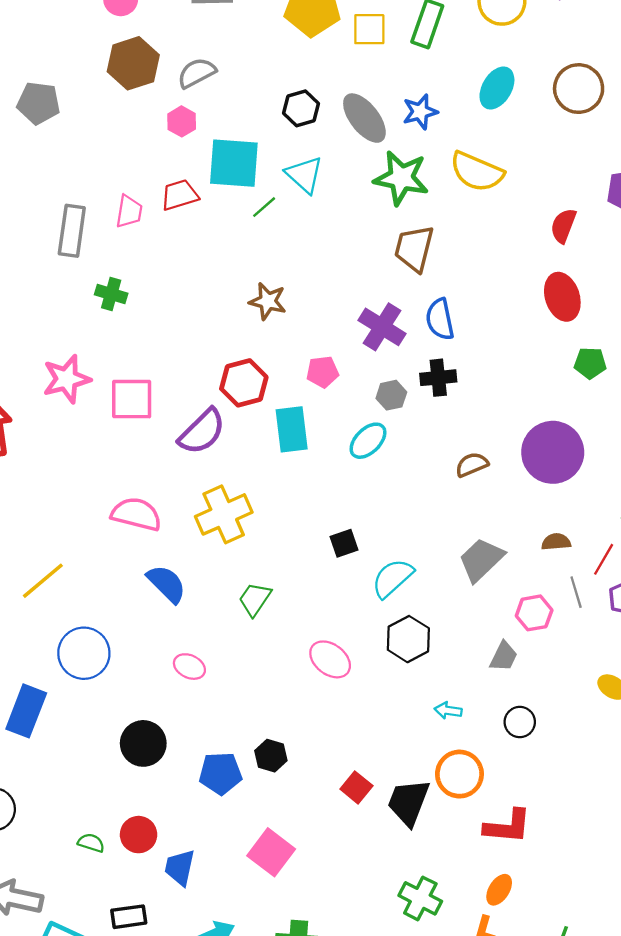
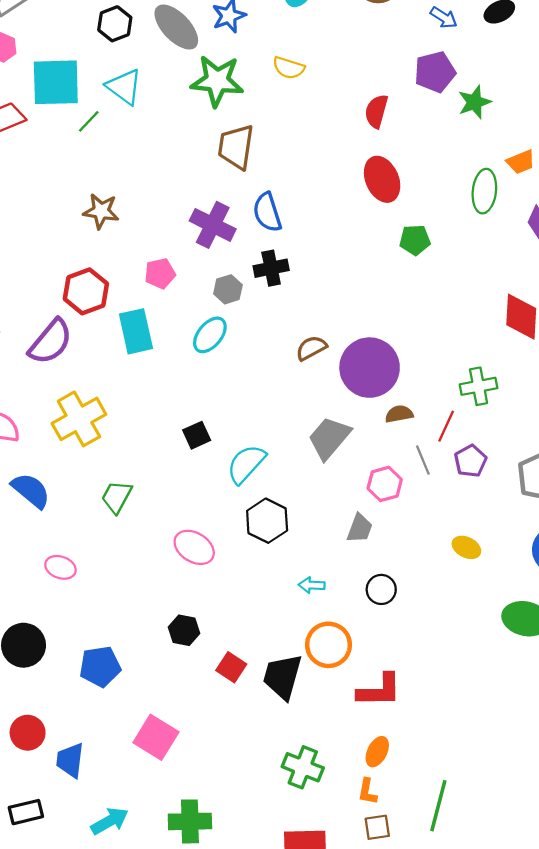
yellow semicircle: (477, 172) -> (289, 68), size x0.6
purple circle: (553, 452) -> (370, 368), moved
black hexagon: (271, 756) -> (184, 630), moved

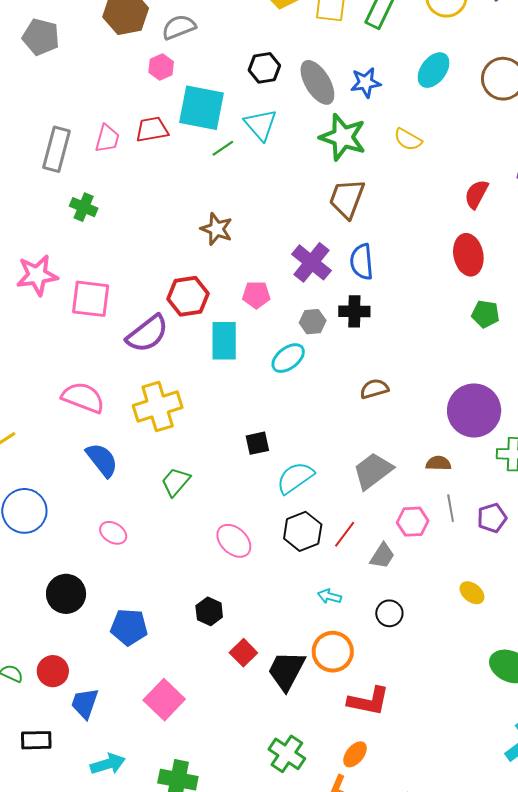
purple circle: (370, 368) -> (474, 410), moved
red line: (446, 426) -> (345, 534), moved

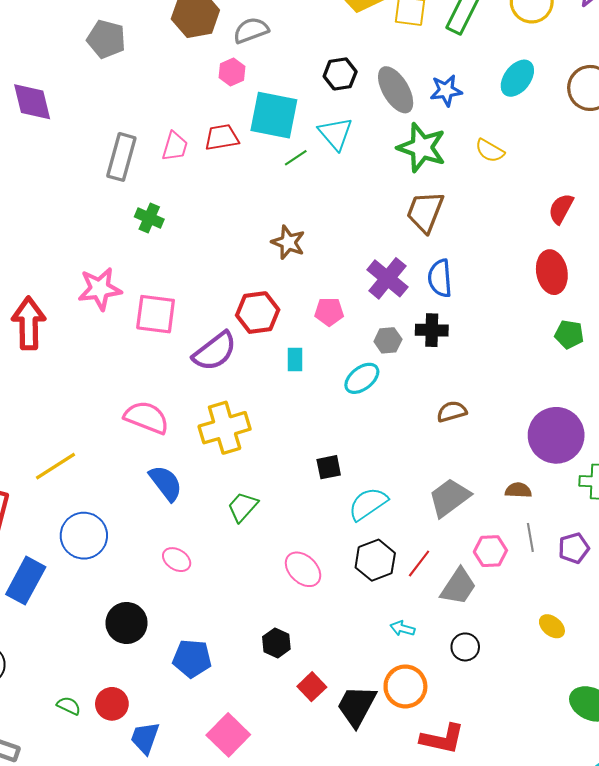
cyan rectangle: (224, 341) -> (295, 360), size x0.6
gray trapezoid: (382, 556) -> (458, 587), size x1.4

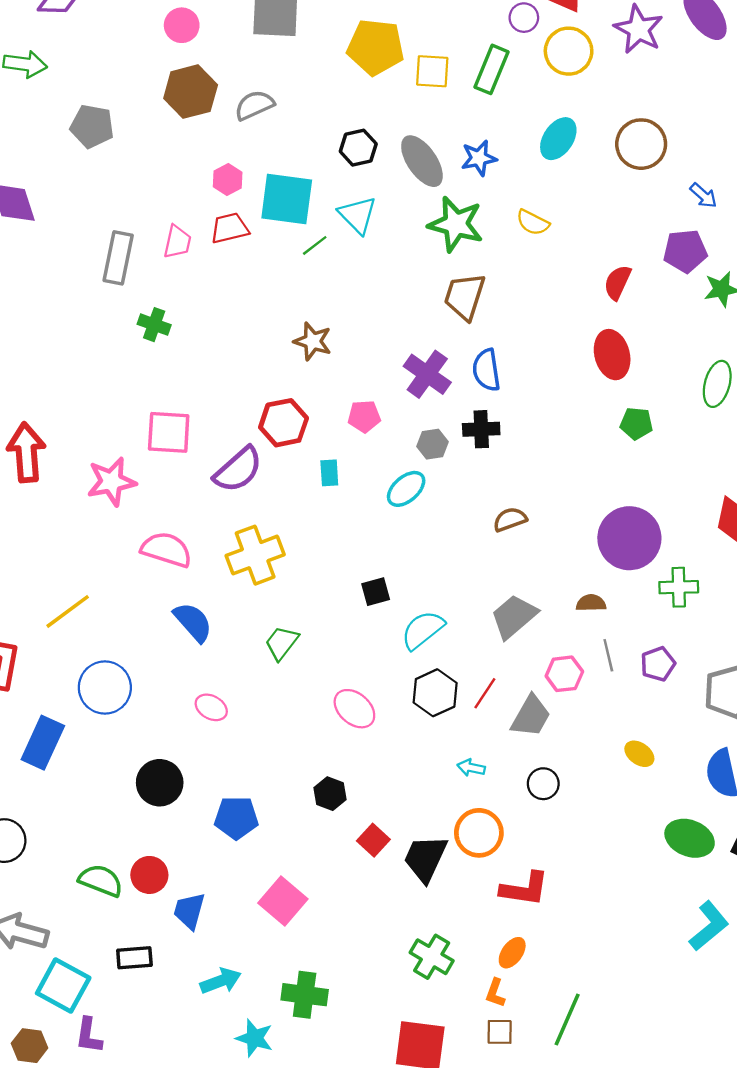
pink hexagon: (232, 72) -> (228, 180), moved
pink star: (100, 289) -> (111, 482), moved
green semicircle: (69, 706) -> (101, 880), size x1.6

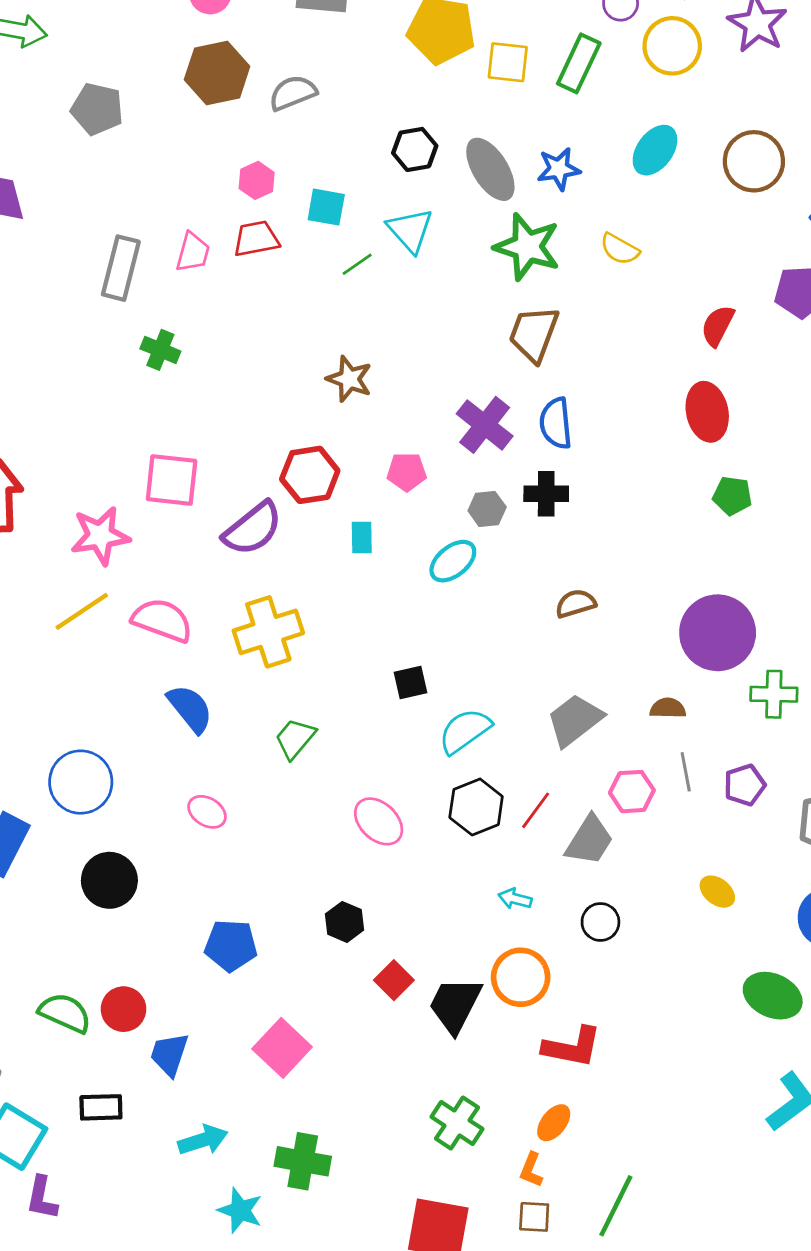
cyan square: (287, 199) -> (326, 207), size x0.6
yellow line: (68, 611) -> (82, 611), moved
black circle: (160, 783) -> (109, 880), moved

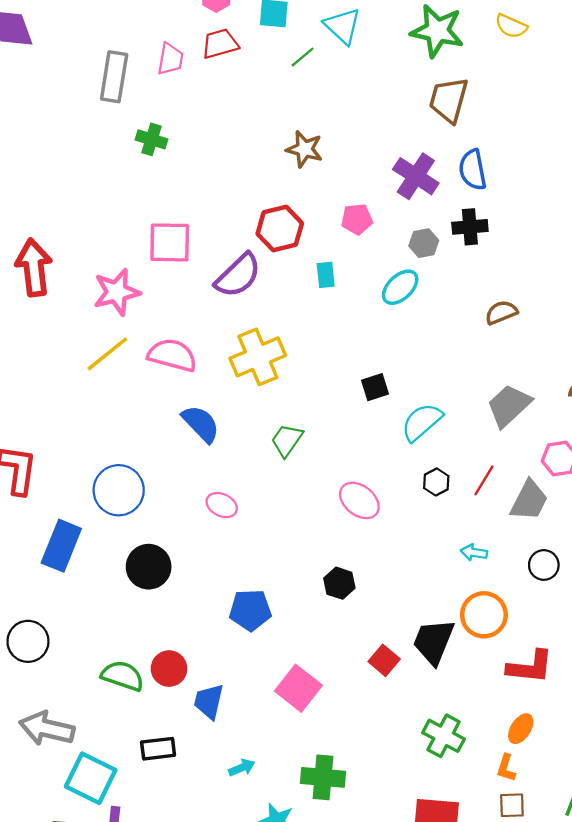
black hexagon: (476, 807) -> (436, 482), size x0.6
red square: (394, 980) -> (384, 660), moved
cyan arrow: (203, 1140) -> (242, 768), size x0.7

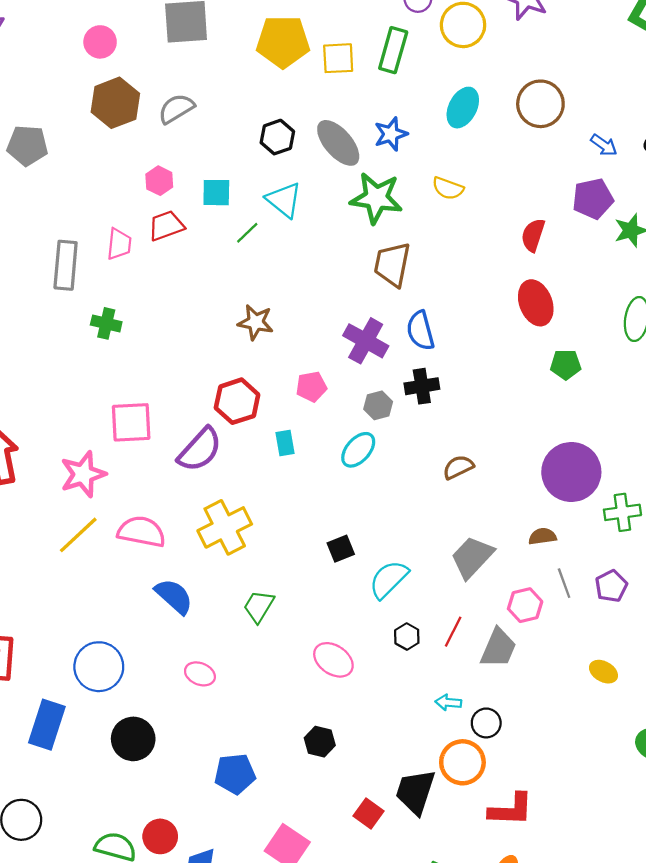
black circle: (544, 565) -> (486, 723), moved

